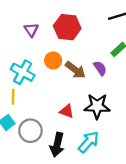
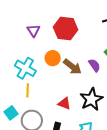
yellow line: (13, 97) -> (28, 90), moved
black star: (97, 106) -> (91, 99), turned -30

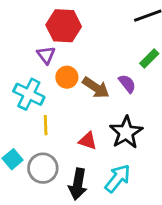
red hexagon: (66, 28) -> (64, 26), moved
purple triangle: (33, 31) -> (46, 55), moved
yellow line: (28, 90) -> (46, 125), moved

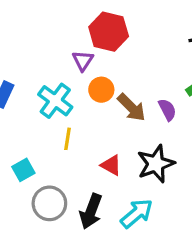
gray circle: (43, 168) -> (49, 203), moved

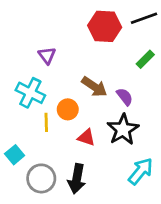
red hexagon: (109, 32) -> (105, 26), moved
orange circle: (101, 90) -> (68, 109), moved
purple semicircle: (167, 110) -> (125, 97), moved
cyan arrow: (137, 213) -> (141, 171), moved

